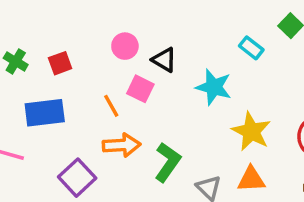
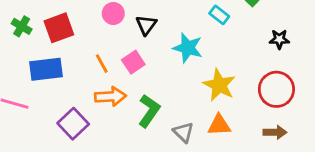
black triangle: (164, 60) -> (146, 25), turned 35
red square: (60, 63) -> (59, 28), size x1.5
pink square: (140, 89) -> (133, 62), moved, turned 30

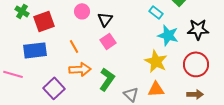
green cross: (22, 26) -> (22, 11), moved
black star: (279, 39) -> (198, 29), size x1.5
cyan star: (188, 48) -> (168, 35), moved
pink square: (133, 62) -> (108, 41), moved

